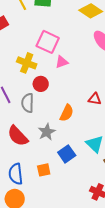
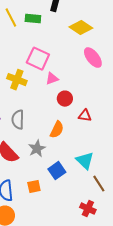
red circle: (41, 84) -> (65, 99), moved

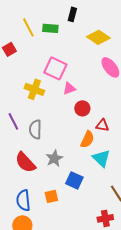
orange semicircle: (57, 130) -> (87, 139), moved
cyan triangle: (85, 161) -> (101, 158), moved
blue square: (57, 171) -> (74, 180), turned -30
red cross: (88, 209) -> (105, 218), turned -35

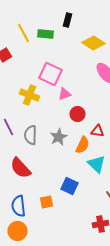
gray star: (54, 158) -> (59, 137), moved

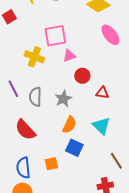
pink square: (51, 74) -> (55, 36), turned -35
orange semicircle: (83, 145) -> (69, 125), moved

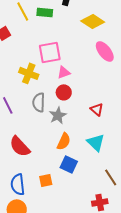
red circle: (82, 76) -> (64, 92), moved
red triangle: (102, 93) -> (97, 109), turned 32
gray semicircle: (35, 97) -> (39, 102), moved

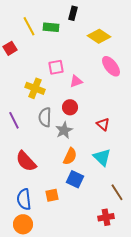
pink square: (50, 52) -> (56, 67), size x0.7
pink triangle: (64, 72) -> (76, 81), moved

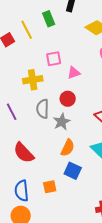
yellow line: (29, 26) -> (27, 30), moved
green rectangle: (51, 27) -> (49, 19), turned 63
yellow cross: (35, 88) -> (33, 80), turned -30

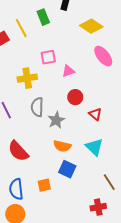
red circle: (68, 99) -> (75, 97), moved
orange semicircle: (68, 148) -> (62, 146), turned 78

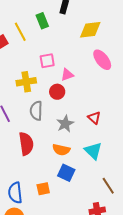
yellow diamond: (91, 26) -> (90, 30), turned -40
red circle: (75, 97) -> (57, 92), moved
gray star: (56, 120) -> (65, 124), moved
red semicircle: (18, 151) -> (26, 144), moved, turned -145

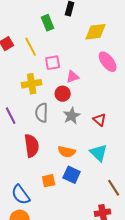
yellow line: (20, 32) -> (31, 47), moved
gray star: (65, 124) -> (72, 116), moved
orange square: (43, 189) -> (49, 181), moved
blue semicircle: (15, 193) -> (21, 195), turned -30

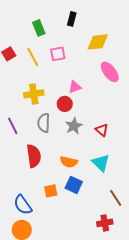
green rectangle: (48, 23) -> (39, 28), moved
pink square: (53, 63) -> (58, 54), moved

